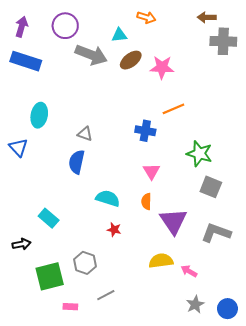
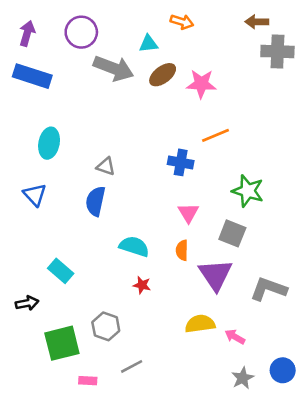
blue triangle: (18, 147) -> (35, 195), moved
gray square: (211, 187) -> (232, 233), moved
blue circle: (227, 309) -> (283, 370), moved

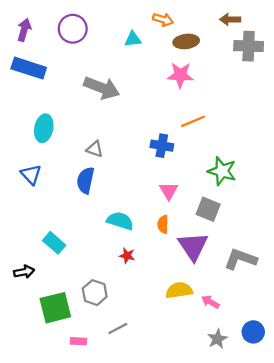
gray arrow: (114, 68) -> (102, 88), moved
brown ellipse: (163, 75) -> (186, 41), moved, turned 30

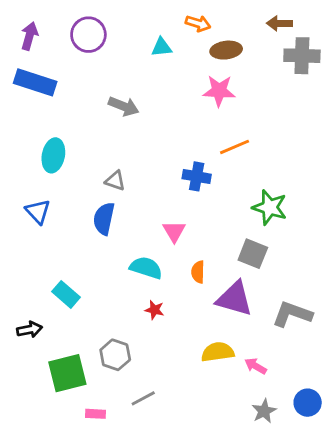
gray arrow: (102, 88) -> (124, 106), size x0.7
pink triangle: (169, 191) -> (174, 231), moved
purple triangle: (193, 246) -> (235, 299), turned -40

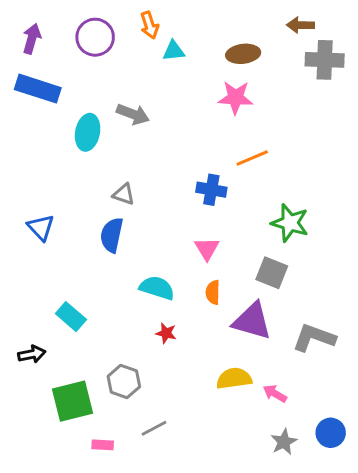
orange arrow: (198, 23) -> (149, 25), moved, turned 55
cyan ellipse: (53, 155) -> (88, 132), moved
pink triangle: (174, 231) -> (207, 249), moved

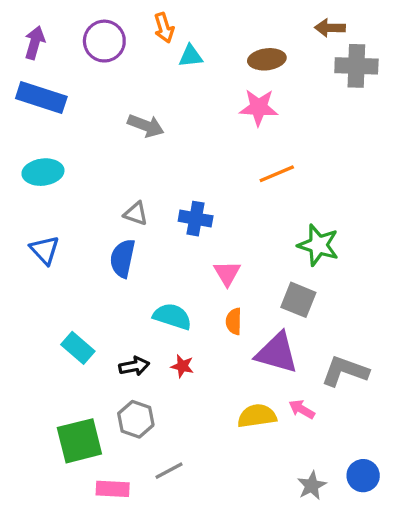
cyan ellipse: (88, 132) -> (43, 172), moved, turned 72
blue cross: (211, 190) -> (196, 219), moved
black arrow: (32, 354) -> (134, 366), moved
pink arrow: (275, 394) -> (302, 409), moved
pink rectangle: (103, 445) -> (113, 489), size x1.4

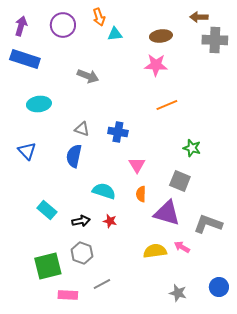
cyan ellipse: (43, 172) -> (39, 104), moved
green star: (318, 245) -> (192, 148), size x0.7
gray star: (312, 486) -> (178, 293), moved, turned -30

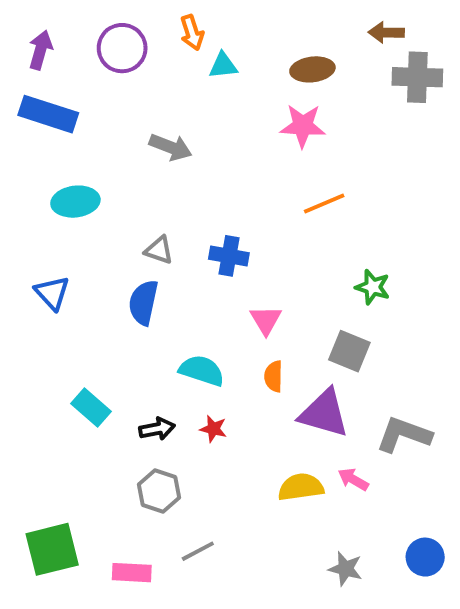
green square: (48, 266) -> (52, 549), moved

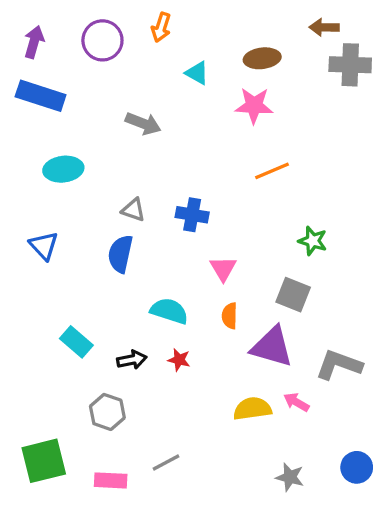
orange arrow: (192, 33) -> (161, 27), turned 36
cyan triangle: (223, 66) -> (197, 73), moved, turned 35
gray hexagon: (159, 491) -> (107, 412), moved

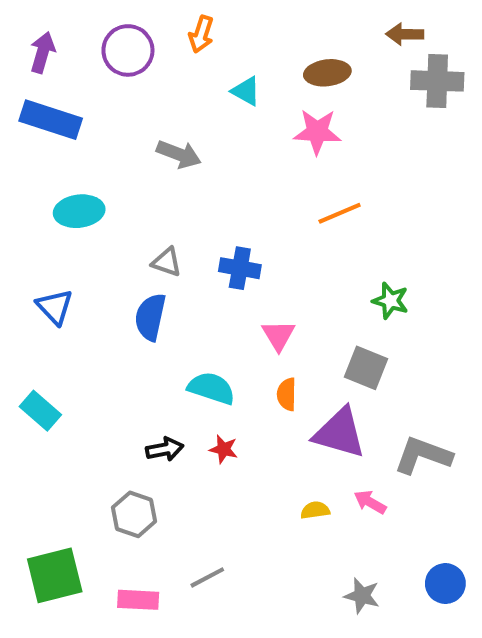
cyan rectangle: (76, 342) -> (40, 411), moved
yellow semicircle: (252, 409) -> (315, 510), size x0.6

